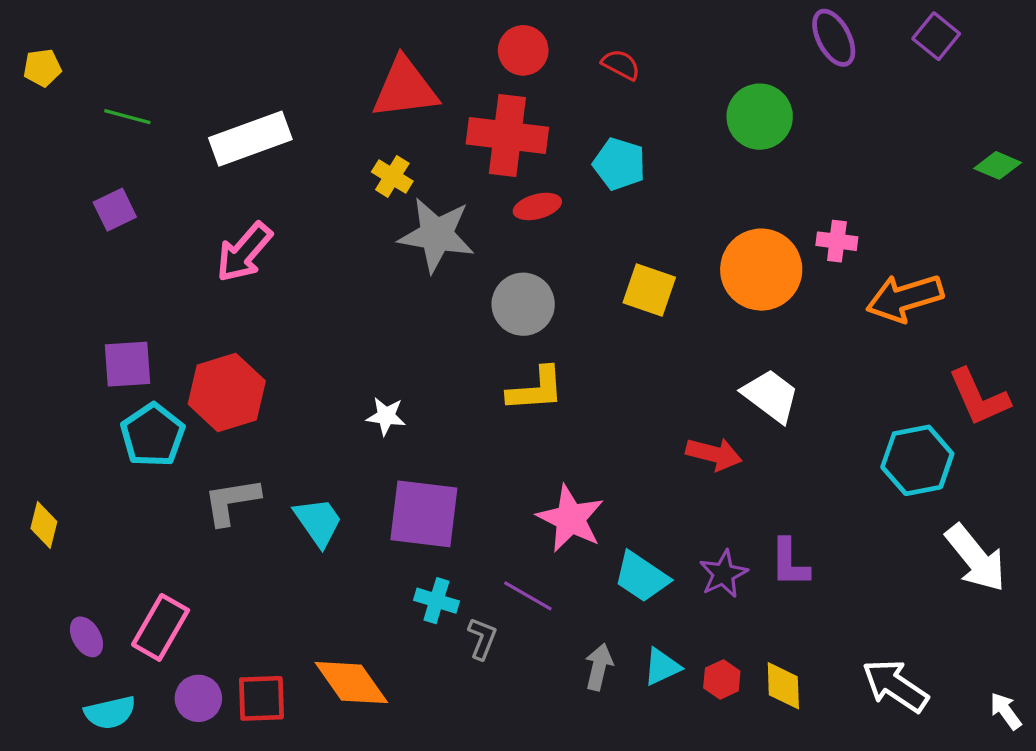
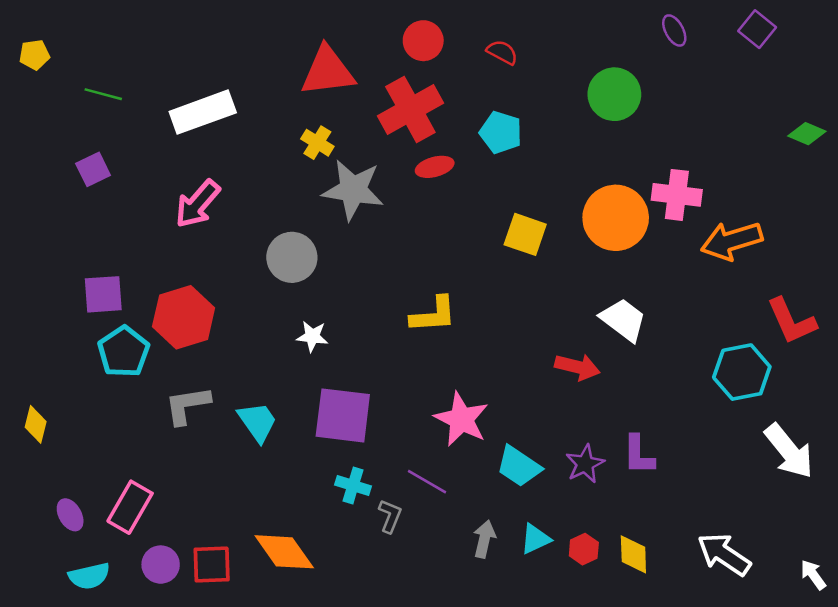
purple ellipse: (834, 38) -> (674, 30), size x0.7
red cross: (507, 136) -> (410, 109), turned -36
pink cross: (837, 241) -> (677, 195), size x1.5
gray circle: (523, 304) -> (292, 257), moved

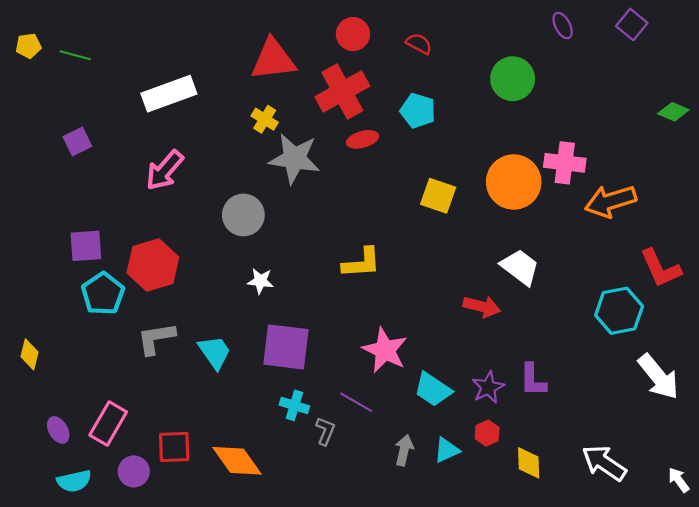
green line: (103, 94) -> (75, 55), moved
red hexagon: (584, 549) -> (487, 433), moved
red square: (212, 565) -> (174, 447), moved

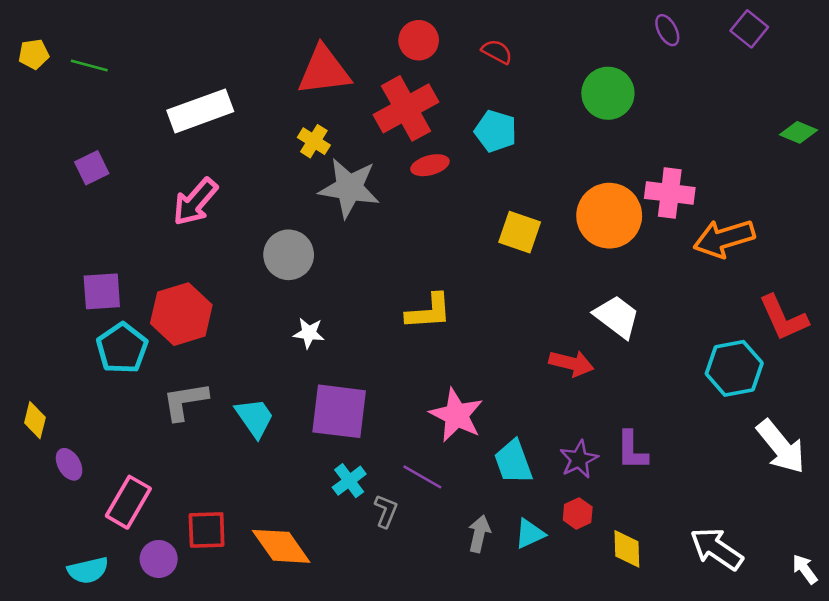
cyan trapezoid: (433, 389) -> (513, 462), turned 36
cyan cross: (294, 405) -> (349, 481), turned 36
purple ellipse: (58, 430) -> (69, 464), moved

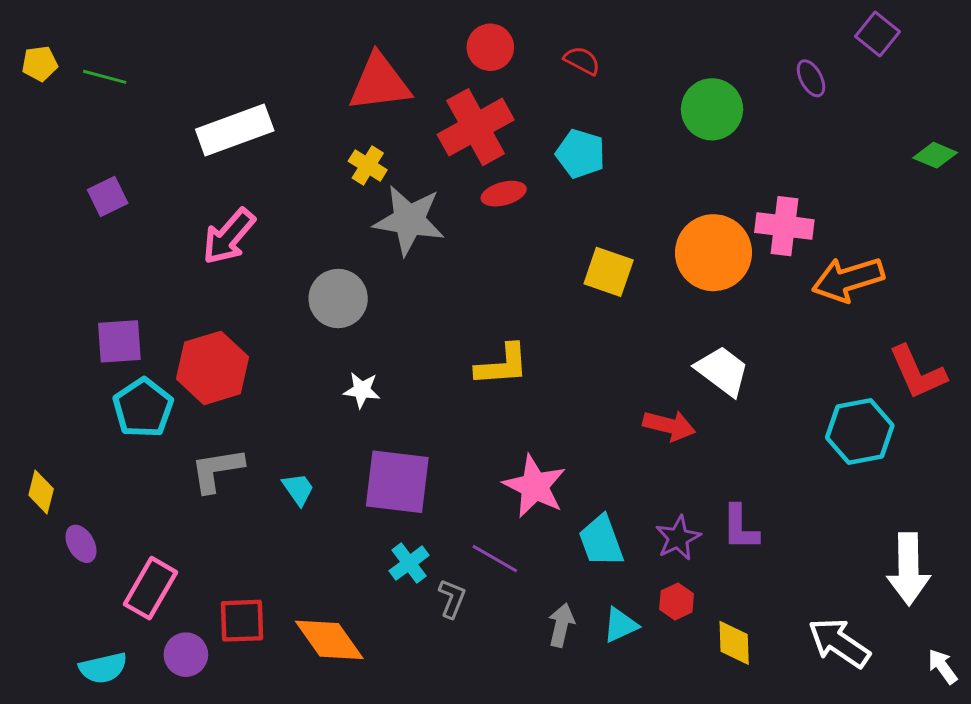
purple ellipse: (667, 30) -> (811, 78), moved
cyan trapezoid: (255, 418) -> (298, 489), size x0.7
white arrow: (781, 447) -> (909, 569), moved, turned 38

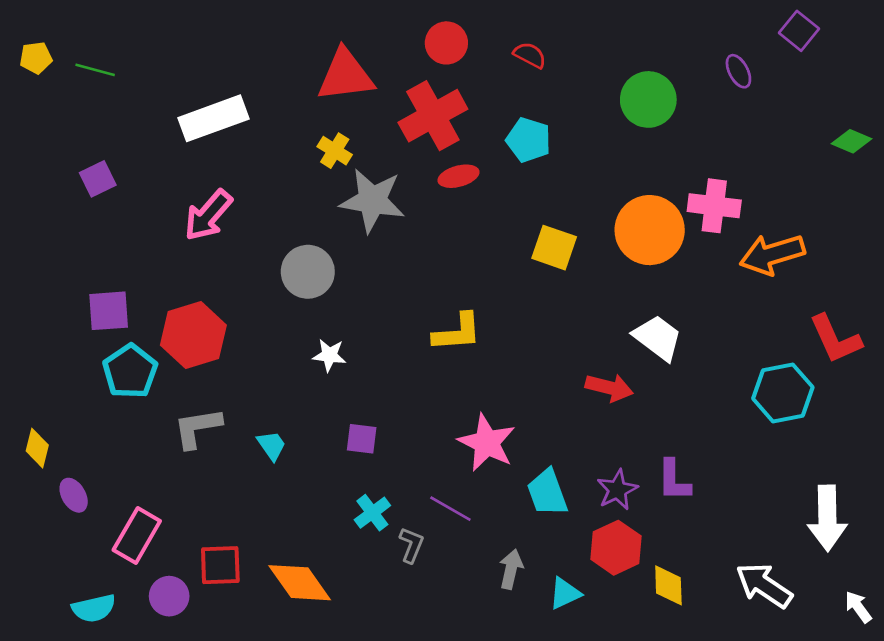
purple square: (397, 482) -> (362, 439), size x0.5
red hexagon: (677, 601) -> (616, 548), size x1.6
cyan triangle: (620, 625) -> (565, 593), moved

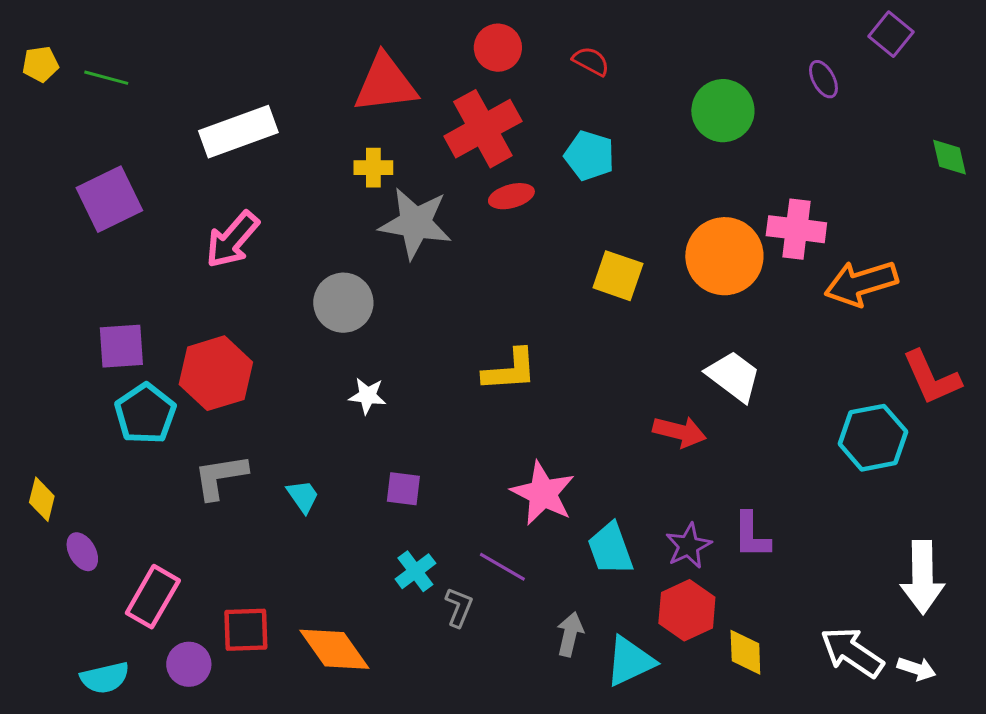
green diamond: (852, 141) -> (949, 157), turned 54
yellow cross: (335, 151) -> (373, 168), turned -32
purple square: (98, 179) -> (109, 199), size x1.6
cyan triangle: (565, 593) -> (630, 661), size x1.4
white arrow: (858, 607) -> (916, 669), moved, turned 144

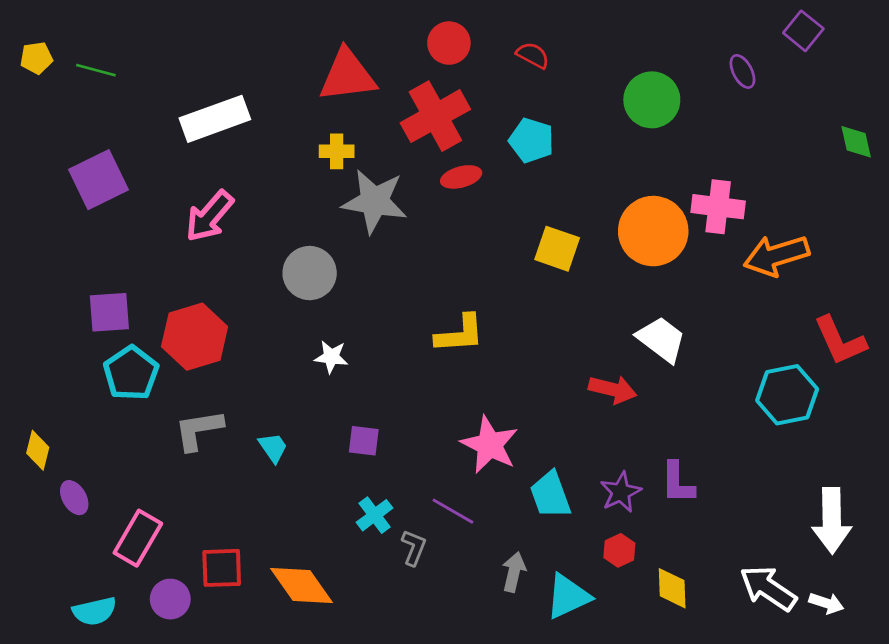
red hexagon: (687, 610) -> (619, 550), size x0.6

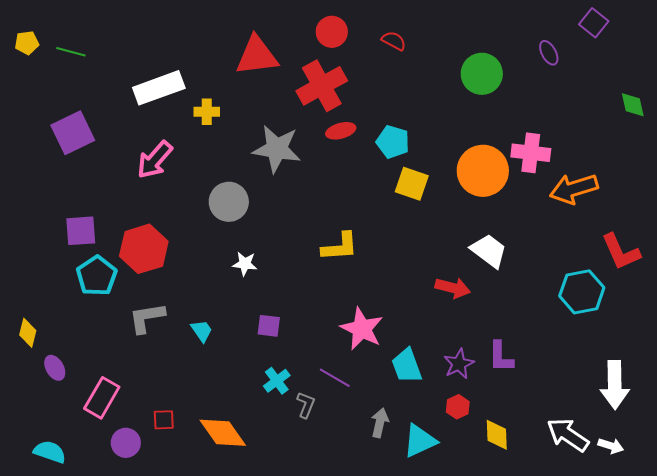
cyan pentagon: (531, 140) -> (393, 142), moved
yellow cross: (337, 151) -> (207, 112), moved
red square: (222, 568) -> (164, 420), size x0.7
cyan semicircle: (94, 611) -> (50, 452), moved, turned -148

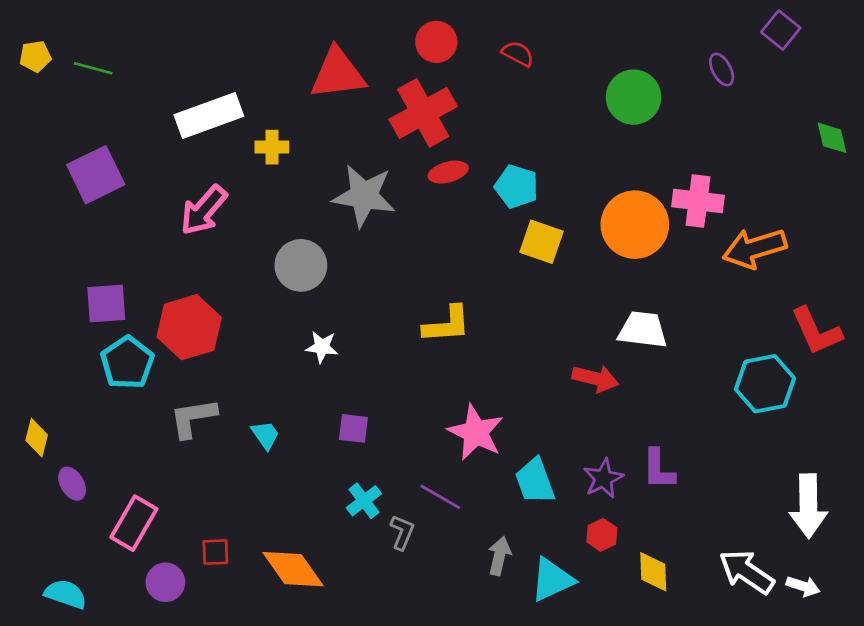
white trapezoid: (489, 251) -> (643, 330), turned -30

